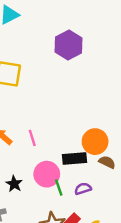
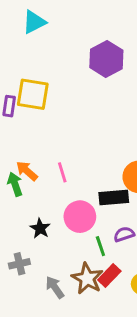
green line: (59, 187) -> (100, 246), moved

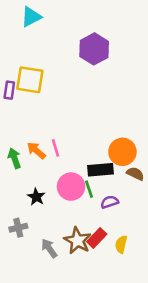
orange arrow: (27, 171) -> (36, 151), moved
green line: (100, 246) -> (89, 189), moved

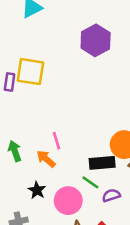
orange arrow: (36, 151) -> (46, 159), moved
pink circle: (71, 187) -> (68, 201), moved
green line: (89, 189) -> (90, 182), turned -36

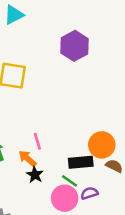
black star: (37, 190) -> (35, 175), moved
pink circle: (68, 201) -> (65, 198), moved

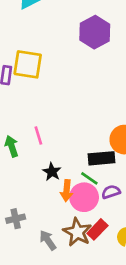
pink line: (37, 141) -> (38, 136), moved
orange arrow: (27, 159) -> (67, 191), moved, turned -126

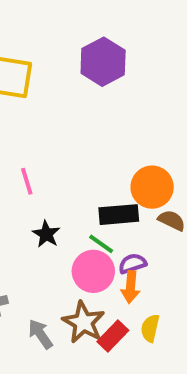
purple hexagon: (95, 32) -> (103, 62), moved
orange arrow: (67, 191) -> (131, 287), moved
red rectangle: (97, 229) -> (113, 336), moved

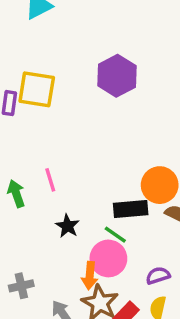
purple semicircle: (132, 264) -> (158, 276), moved
orange arrow: (131, 287) -> (90, 276), moved

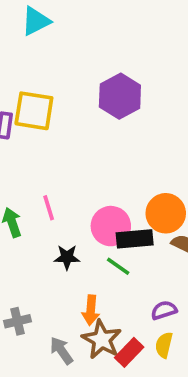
black star: (67, 226) -> (67, 257), turned -30
pink circle: (108, 258) -> (111, 226), moved

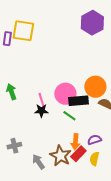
purple hexagon: (120, 96) -> (92, 23), moved
pink line: (49, 208) -> (41, 100), moved
orange arrow: (91, 310) -> (75, 142), moved
red rectangle: (129, 352) -> (78, 154), moved

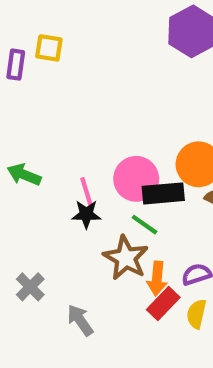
yellow square: (23, 31) -> (49, 48), size x0.6
green arrow: (11, 92) -> (24, 175), turned -49
gray cross: (14, 146) -> (30, 287), turned -32
brown star: (60, 156) -> (126, 258), moved

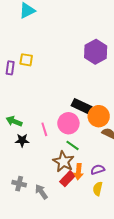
black rectangle: (163, 193) -> (82, 106), moved, turned 30
black star: (86, 214) -> (22, 140), moved
gray cross: (30, 287) -> (19, 184), moved, turned -32
red rectangle: (163, 304) -> (67, 179), moved

